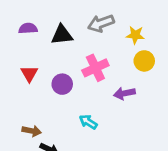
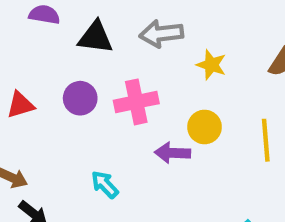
yellow circle: (144, 61) -> (205, 127), moved
red triangle: (29, 74) -> (20, 105), moved, turned 30
purple circle: (62, 84) -> (80, 98), moved

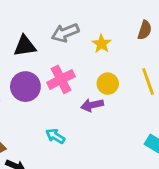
yellow star: (211, 65) -> (101, 44), turned 30
purple circle: (80, 98) -> (25, 87), size x1.4

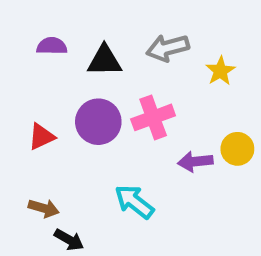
yellow circle: (108, 84) -> (237, 149), moved
cyan arrow: (55, 136) -> (134, 202), size x1.4

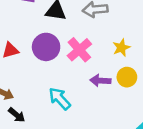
yellow star: (220, 71) -> (121, 48), moved
pink cross: (153, 117) -> (79, 50), turned -30

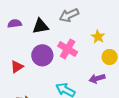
purple arrow: (100, 81) -> (97, 78), moved

